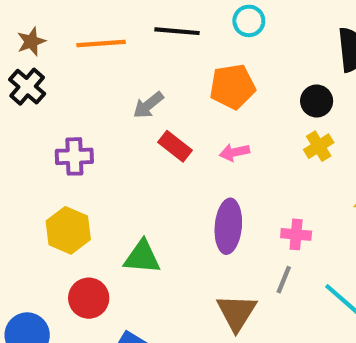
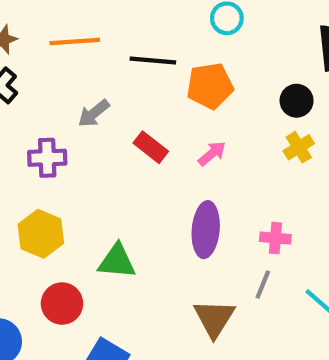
black line: (177, 31) -> (153, 61), moved
gray arrow: (148, 105) -> (94, 113), moved
pink arrow: (234, 152) -> (212, 154), turned 152

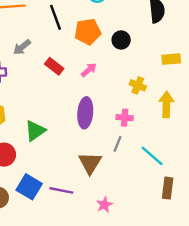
black line: (153, 61) -> (55, 17), turned 65
black circle: (297, 101) -> (121, 40), moved
yellow cross: (299, 147) -> (138, 85), moved, turned -35
green triangle: (117, 261) -> (35, 131), turned -40

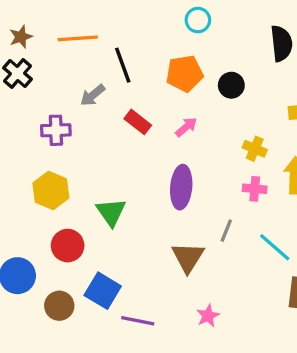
black line: (55, 17) -> (123, 65), moved
pink cross: (125, 118) -> (255, 189), moved
green triangle: (35, 131) -> (111, 212), turned -30
purple line: (61, 190) -> (138, 321), moved

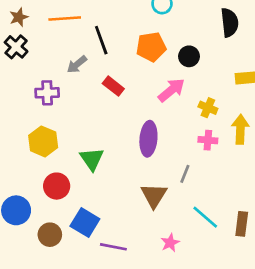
pink arrow: (186, 127) -> (171, 90), moved, size x1.5
cyan line: (275, 247) -> (205, 217), moved

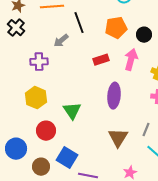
red rectangle: (113, 86) -> (101, 60), moved, turned -56
pink arrow: (171, 90) -> (131, 60), turned -35
gray line: (185, 174) -> (146, 130), moved

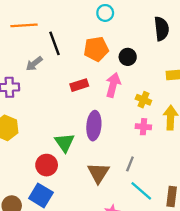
green triangle: (72, 111) -> (65, 142), moved
red circle: (46, 131) -> (47, 165), moved

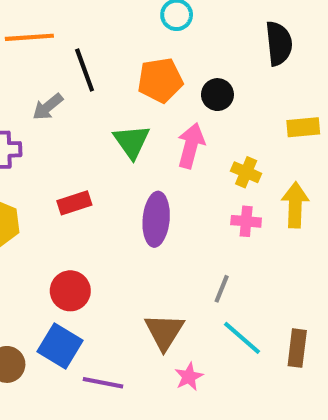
red rectangle: (79, 85) -> (74, 203), moved
green triangle: (65, 142) -> (132, 142), moved
brown triangle: (98, 173) -> (164, 332), moved

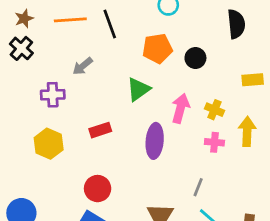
black line: (85, 70) -> (110, 24), moved
green triangle: (132, 142) -> (138, 89), turned 30
pink arrow: (191, 146) -> (180, 108), moved

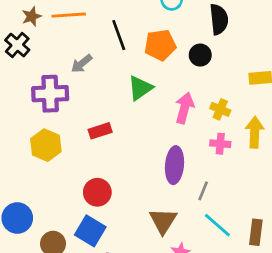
brown star: (24, 19) -> (32, 16), moved
black line: (110, 24) -> (119, 35), moved
black semicircle: (236, 24) -> (219, 19), moved
purple cross: (53, 95) -> (50, 94), size x1.4
purple ellipse: (155, 141) -> (175, 165), moved

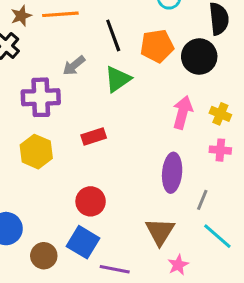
black circle: (200, 55) -> (199, 57), size x1.5
green triangle: (140, 88) -> (118, 79), moved

